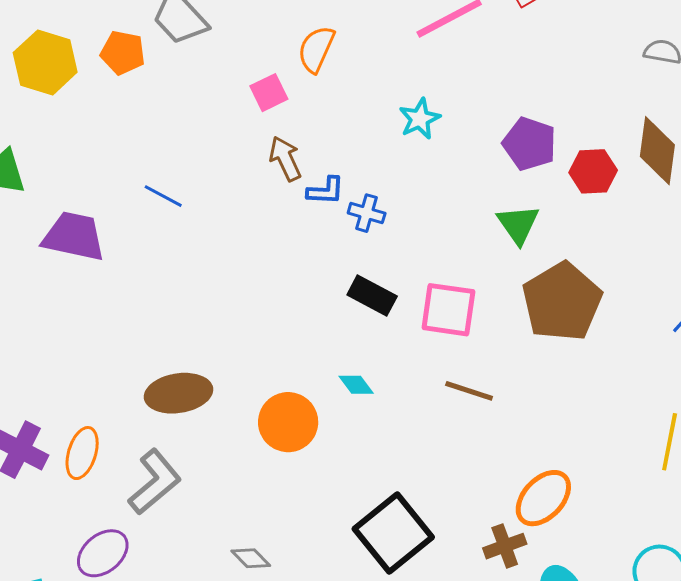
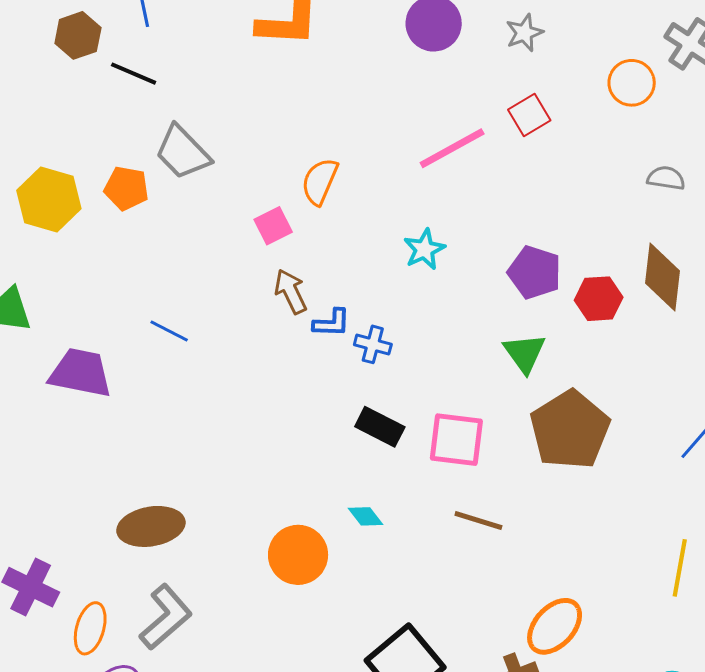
brown ellipse: (178, 393) -> (151, 526), moved
orange ellipse: (82, 453) -> (90, 628), moved

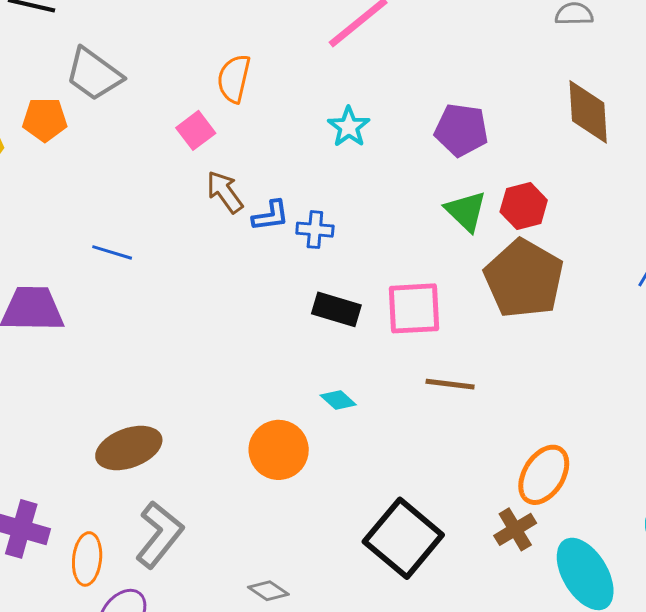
red hexagon: (599, 299) -> (524, 206), moved

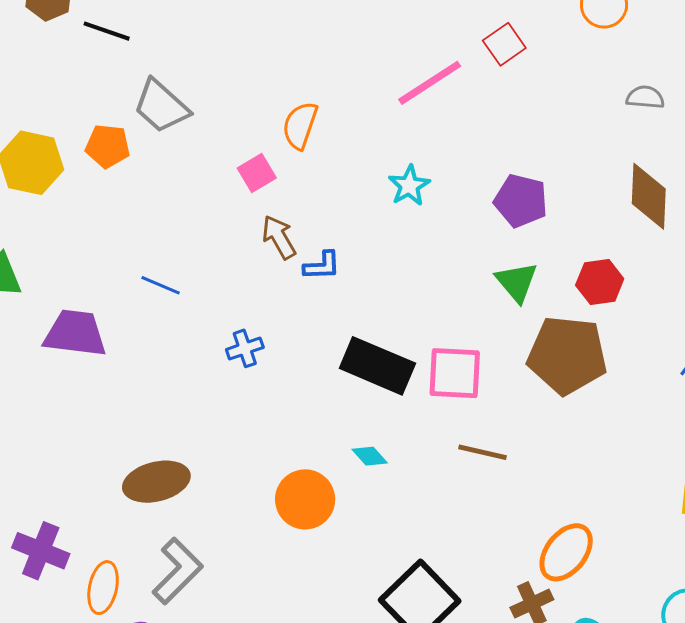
red hexagon: (524, 206) -> (600, 282), moved
blue cross: (315, 230) -> (245, 348), moved, turned -30
brown pentagon: (524, 279) -> (567, 355), turned -30
black rectangle: (336, 309) -> (377, 366), size x1.5

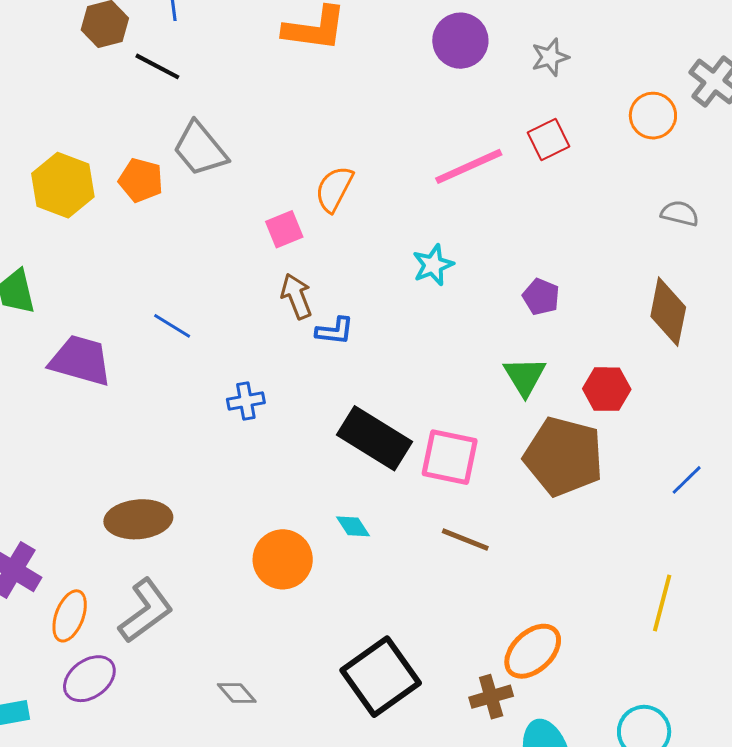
purple pentagon: (521, 201) -> (541, 297), size x0.7

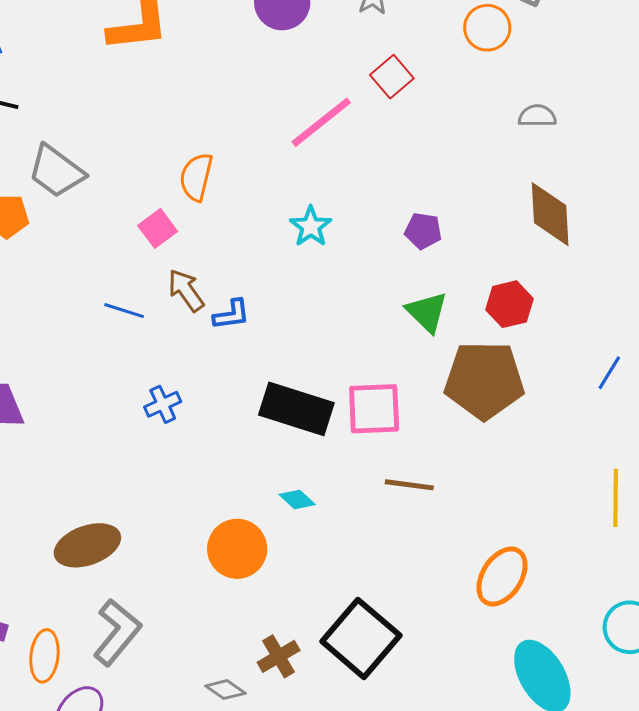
blue line: (172, 326) -> (124, 311), moved
brown cross: (491, 697) -> (279, 656), moved

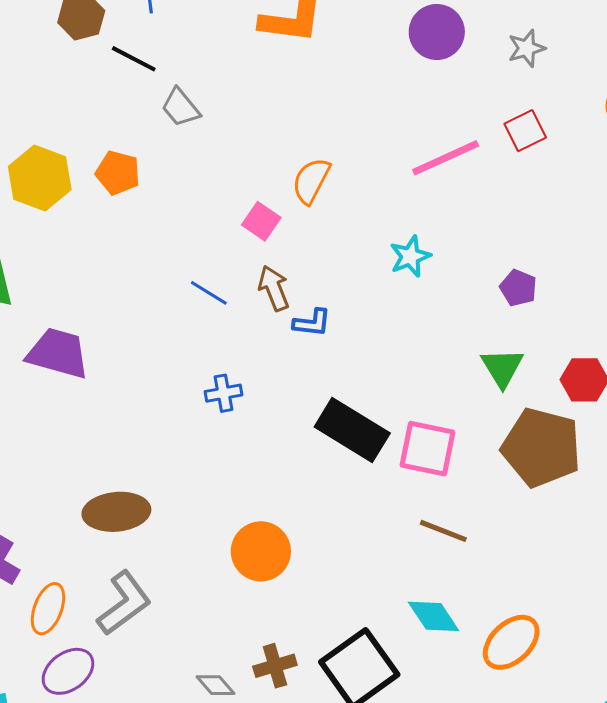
gray trapezoid: (56, 171) -> (181, 107), moved, size x0.7
pink square: (158, 228) -> (261, 221), turned -33
cyan diamond: (297, 500) -> (434, 616), moved, size x1.5

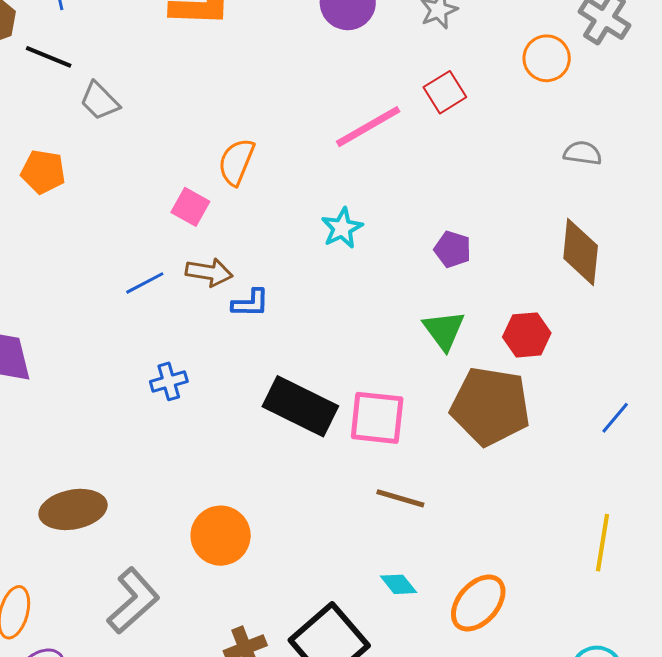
brown arrow: (274, 288) -> (209, 272), turned 126
blue line: (209, 293) -> (145, 283), turned -54
gray L-shape: (124, 603) -> (133, 601), moved
cyan diamond: (434, 616) -> (399, 584), size x0.7

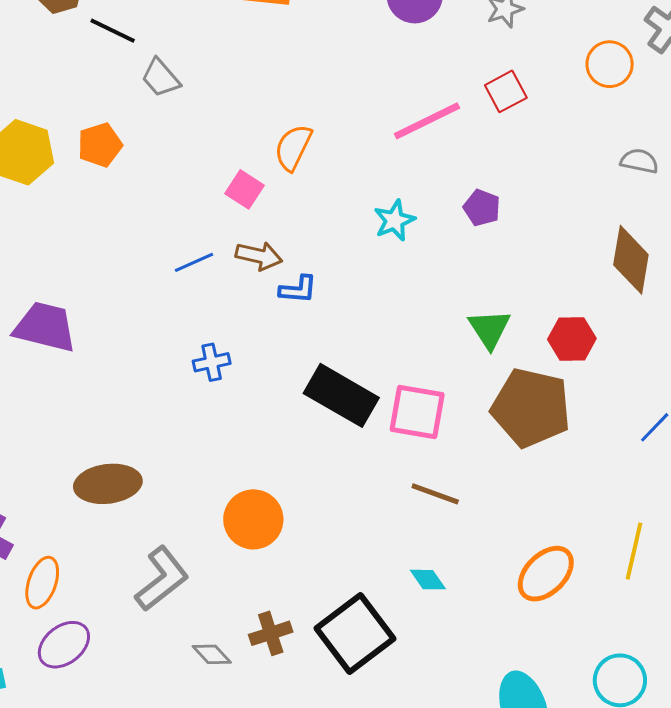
orange pentagon: (43, 172) -> (100, 145), turned -30
purple pentagon: (453, 249) -> (482, 208), moved
orange ellipse: (478, 603) -> (546, 574), moved

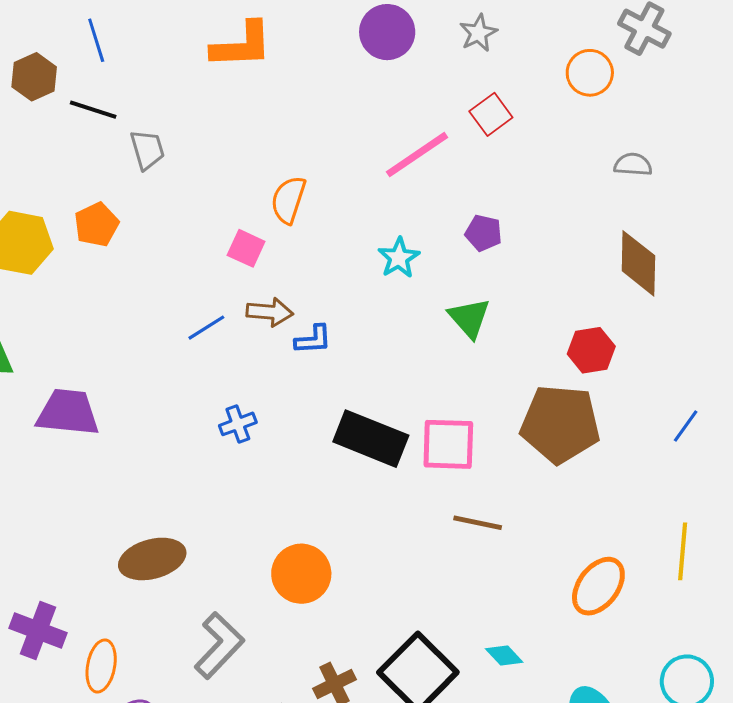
gray trapezoid: (161, 78) -> (147, 150), turned -147
green triangle: (489, 329) -> (469, 318), moved
cyan diamond: (428, 580) -> (504, 655), moved

